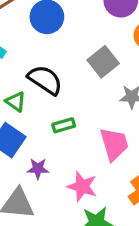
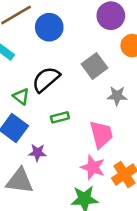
black semicircle: (45, 80) -> (46, 79), turned -76
pink star: (82, 186) -> (93, 167), moved

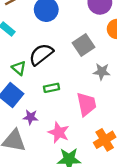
pink star: (93, 167) -> (59, 132), moved

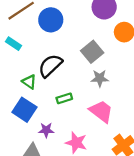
gray star: (102, 72) -> (100, 78), moved
pink trapezoid: (86, 104) -> (101, 111), turned -35

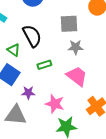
gray square: (92, 52) -> (69, 24), turned 36
black semicircle: (50, 66) -> (32, 36), turned 105

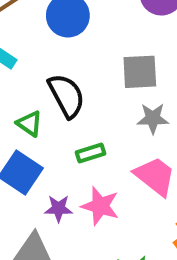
pink star: (55, 104) -> (100, 206), moved

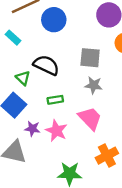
black semicircle: (66, 96) -> (46, 65), turned -45

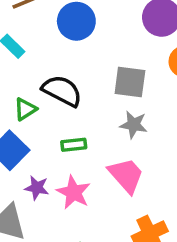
green triangle: (23, 78) -> (25, 109), turned 42

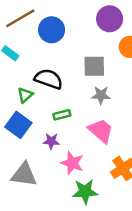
purple star: (37, 188) -> (51, 141), moved
pink star: (73, 192) -> (72, 163), moved

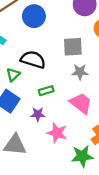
green star: (85, 192) -> (82, 156), moved

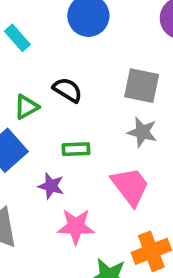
black semicircle: (33, 60) -> (68, 90), size x0.7
pink star: (57, 133) -> (76, 226), turned -30

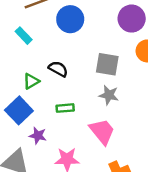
purple star: (51, 186) -> (38, 136), moved

